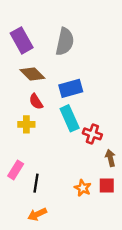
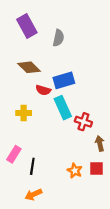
purple rectangle: (22, 40) -> (27, 26), moved
gray semicircle: (65, 42) -> (58, 38), size x0.7
red semicircle: (36, 102) -> (43, 90), moved, turned -40

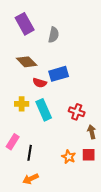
cyan rectangle: (63, 108) -> (44, 110), moved

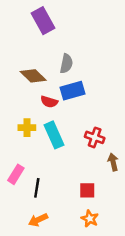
purple rectangle: (25, 24) -> (43, 21), moved
gray semicircle: (54, 35) -> (66, 64), moved
red square: (89, 155) -> (87, 190), moved
orange star: (69, 157) -> (90, 219), moved

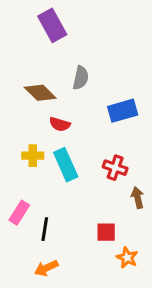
blue rectangle: (73, 91) -> (123, 111), moved
orange star: (90, 219) -> (127, 258), moved

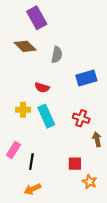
brown diamond: (40, 93) -> (25, 46), moved

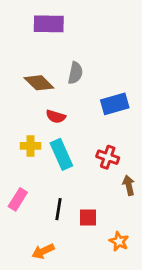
purple rectangle: (37, 18) -> (49, 24), turned -60
brown diamond: (25, 46) -> (39, 83), moved
black line: (31, 162) -> (59, 209), moved
red square: (75, 164) -> (88, 218), moved

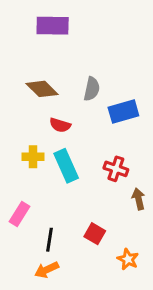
gray semicircle: (75, 73) -> (92, 89), moved
black line: (59, 209) -> (50, 240), moved
red square: (88, 218) -> (95, 234), turned 30

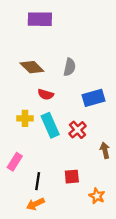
blue rectangle: (123, 112) -> (94, 98), moved
red cross: (116, 169) -> (78, 130), moved, turned 30
red square: (95, 234) -> (72, 177), turned -35

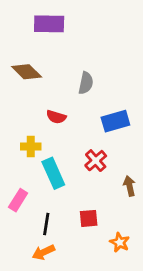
brown diamond: (32, 67) -> (27, 72), moved
cyan rectangle: (50, 125) -> (53, 173), moved

